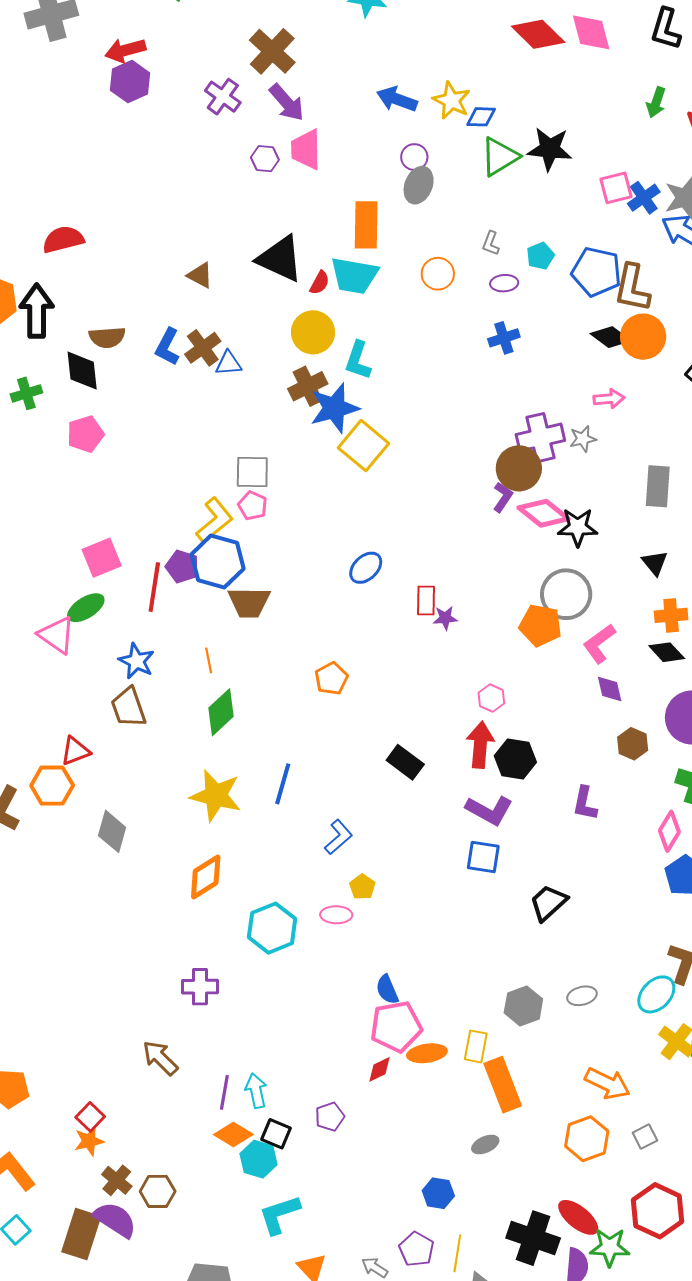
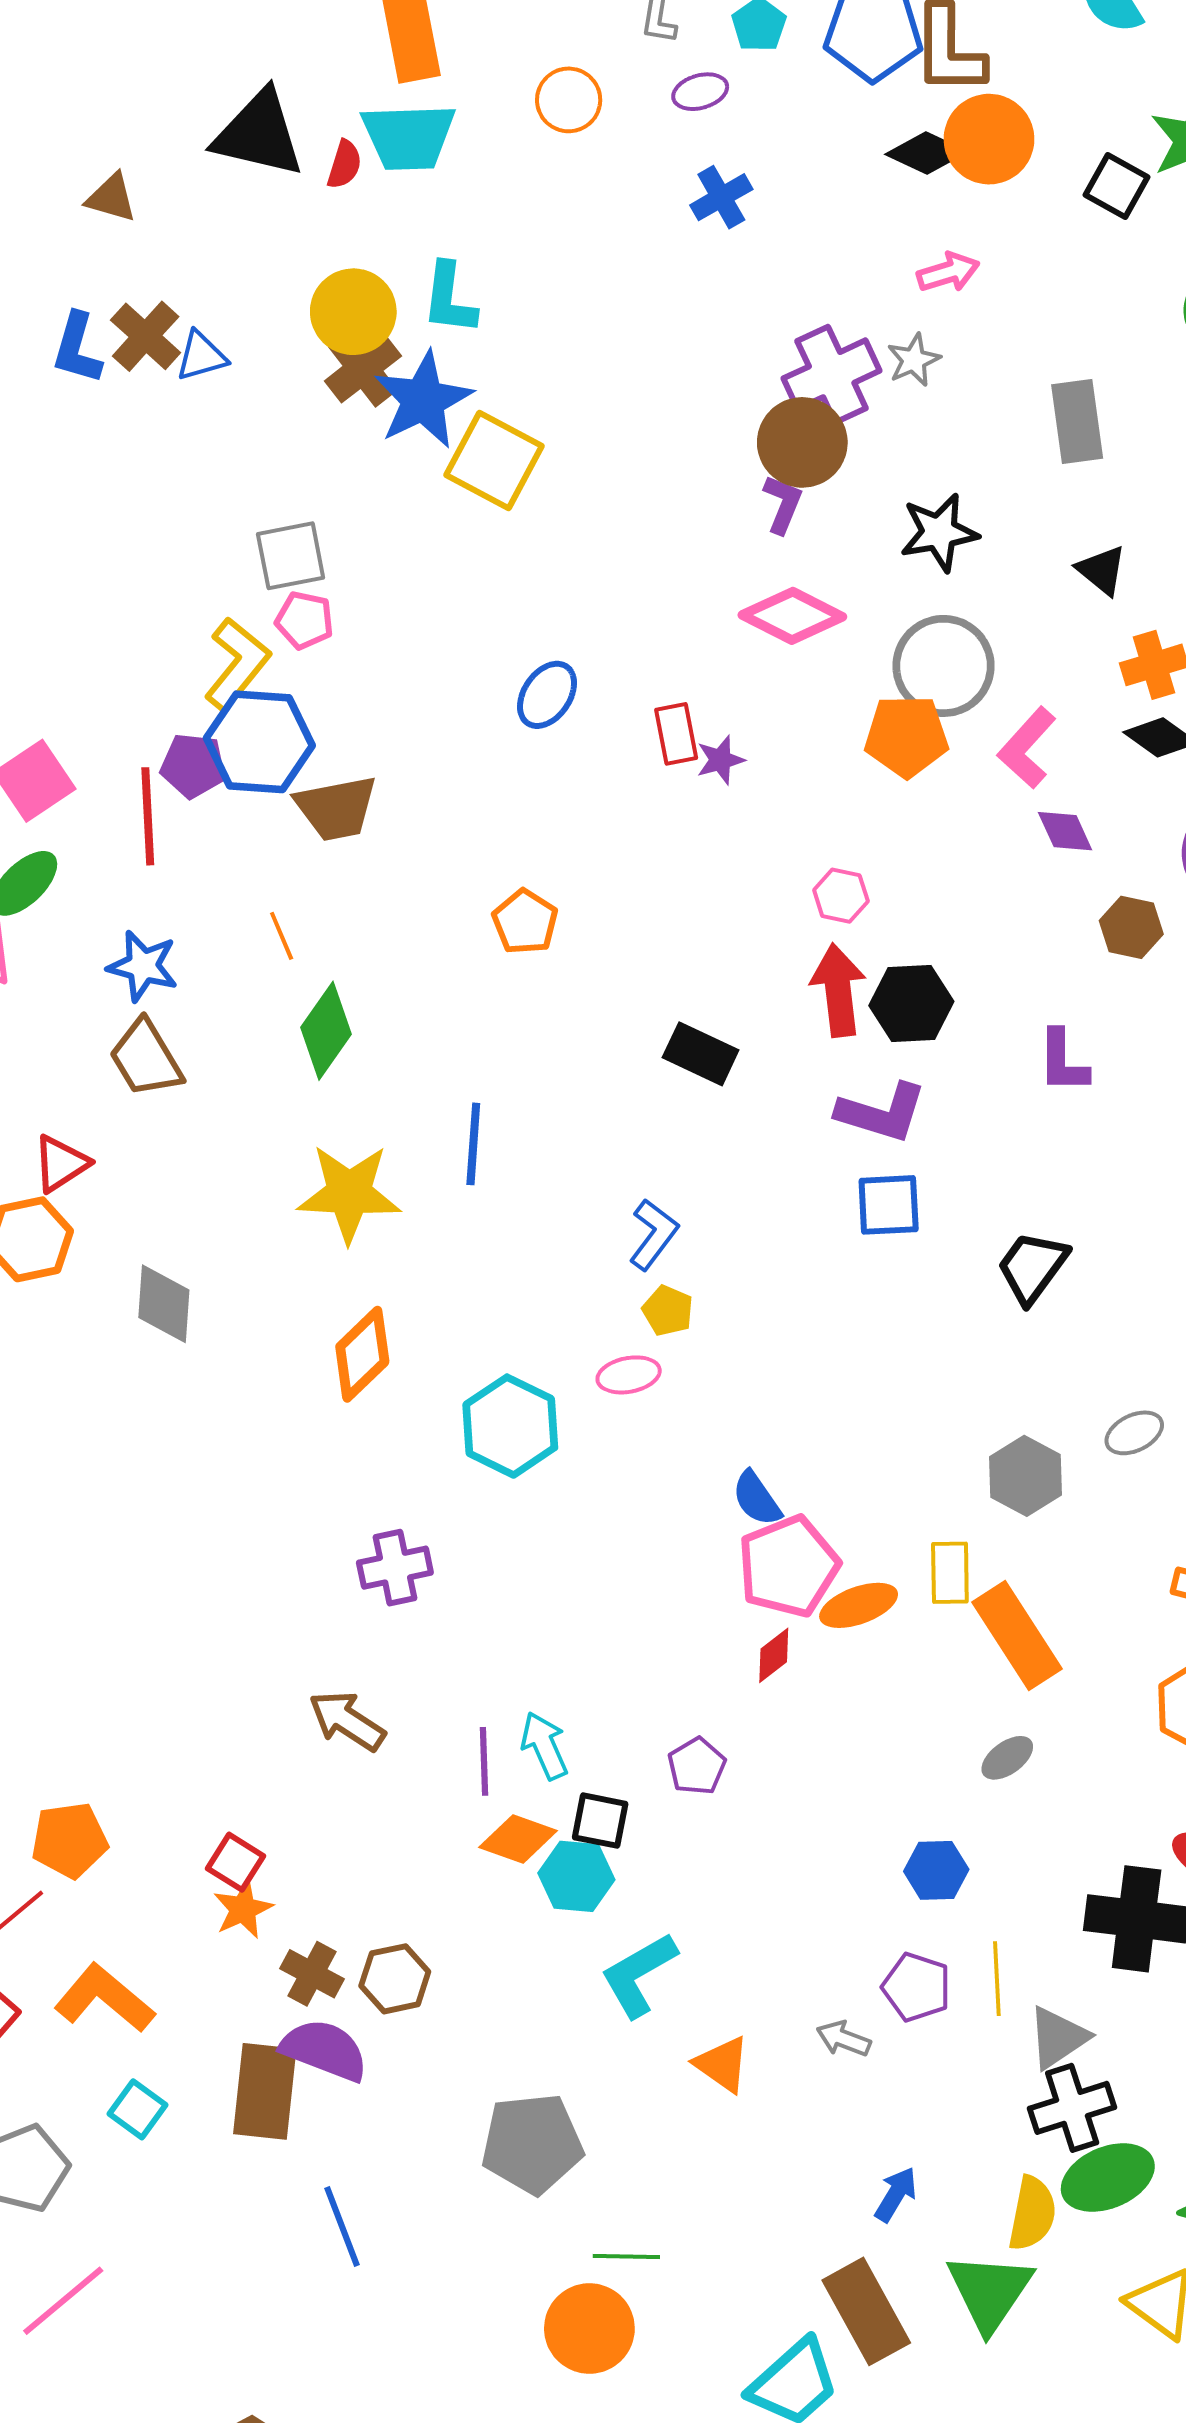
yellow circle: (313, 332) -> (353, 312), moved
pink diamond: (544, 513) -> (792, 616), moved
blue L-shape: (338, 837) -> (653, 1234), moved

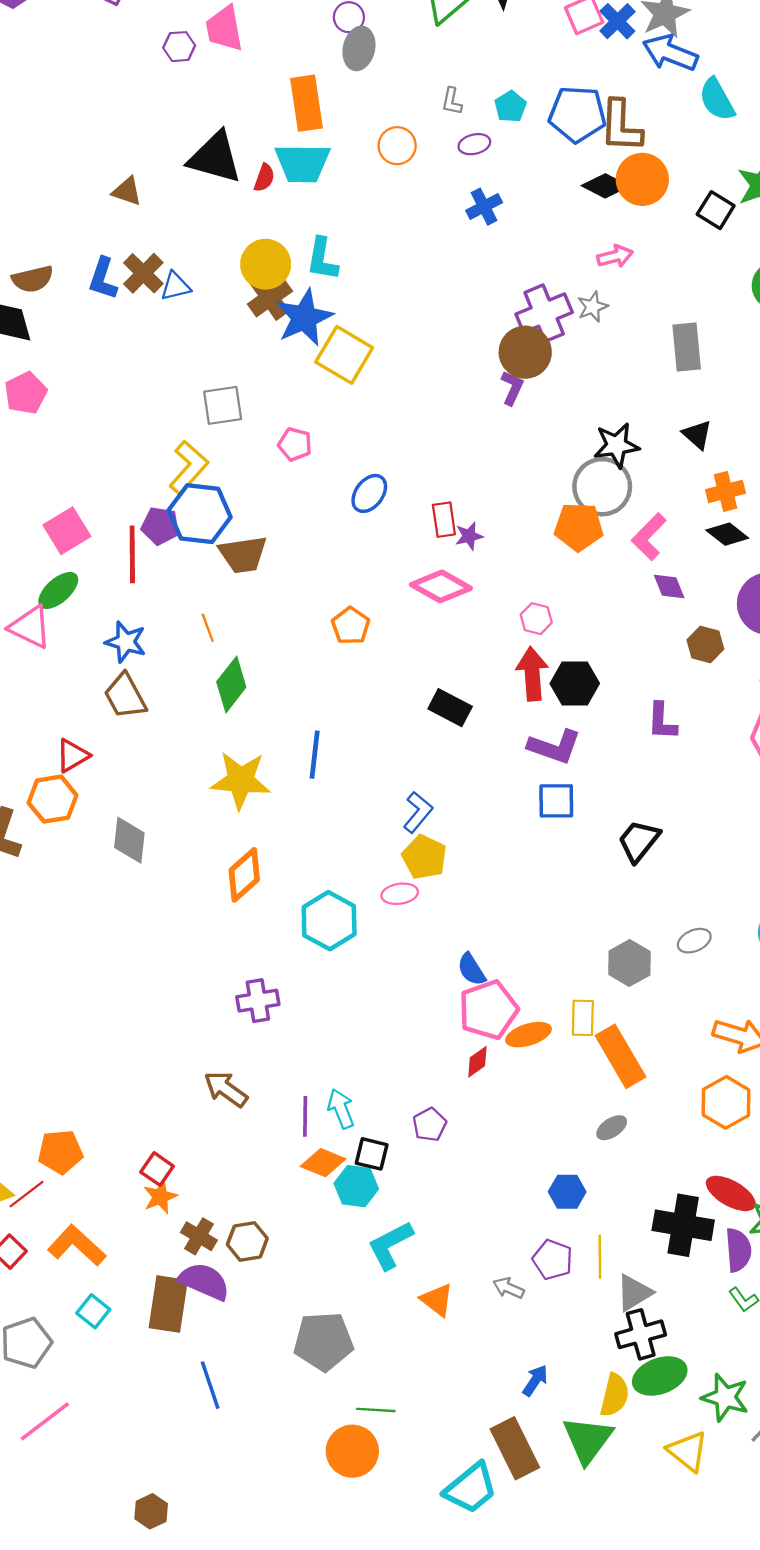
black star: (939, 532) -> (616, 445), moved
pink diamond: (792, 616) -> (441, 586), moved
pink pentagon: (304, 620) -> (295, 444), moved
yellow pentagon: (668, 1311) -> (424, 857), size x1.5

